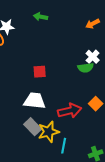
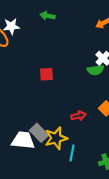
white trapezoid: (35, 101) -> (23, 140), moved
red arrow: (70, 111) -> (78, 116), size x0.6

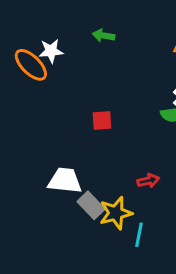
white trapezoid: (23, 140) -> (65, 181), moved

